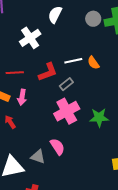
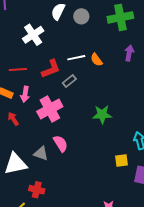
gray circle: (93, 19) -> (81, 16), moved
pink cross: (67, 111) -> (50, 109), moved

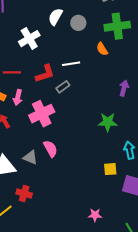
purple arrow: (129, 53) -> (124, 88), moved
orange semicircle: (96, 60) -> (102, 49), moved
green star: (102, 114) -> (108, 122), moved

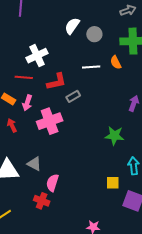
white cross: (29, 39) -> (37, 56), moved
white line: (71, 64) -> (91, 67), moved
pink semicircle: (50, 149) -> (52, 183), moved, turned -138
red cross: (24, 193) -> (42, 201), moved

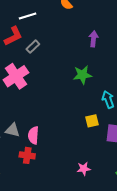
white line: (91, 67) -> (28, 16), moved
gray triangle: (34, 164) -> (13, 130), moved

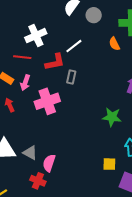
white line: (28, 16) -> (74, 46), turned -36
gray rectangle: (33, 47) -> (71, 77), turned -48

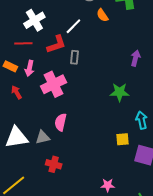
orange semicircle: (114, 44) -> (102, 15), moved
gray triangle: (30, 153) -> (43, 137), turned -35
pink semicircle: (49, 163) -> (61, 122), moved

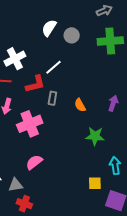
orange semicircle: (102, 15) -> (80, 105), moved
pink semicircle: (61, 122) -> (34, 162), turned 36
gray triangle: (43, 137) -> (16, 185), moved

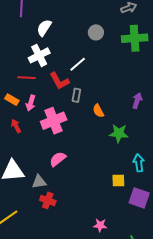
white semicircle: (49, 28) -> (44, 28), moved
red L-shape: (35, 84) -> (59, 81), turned 75
orange semicircle: (80, 105) -> (98, 111), moved

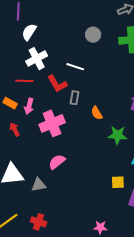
white semicircle: (44, 28) -> (29, 32), moved
white line: (78, 64) -> (75, 67), turned 60
red cross: (48, 200) -> (39, 222), moved

